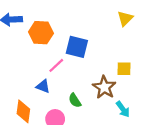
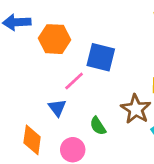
blue triangle: (43, 86) -> (57, 108), turned 32

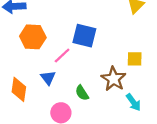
orange hexagon: (54, 39) -> (33, 37), moved
orange diamond: (32, 140) -> (19, 89), moved

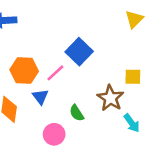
blue square: (84, 36) -> (79, 52), turned 30
orange hexagon: (33, 37) -> (24, 70), moved

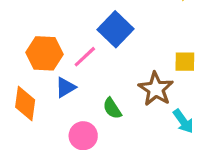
blue triangle: (40, 97) -> (65, 87), turned 36

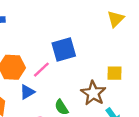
blue square: (115, 29) -> (64, 50), turned 30

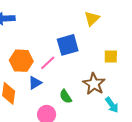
yellow triangle: (116, 19) -> (92, 19), moved
yellow square: (114, 73) -> (111, 56), moved

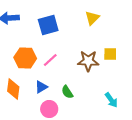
blue square: (68, 45) -> (48, 25), moved
blue triangle: (35, 83) -> (41, 87), moved
brown star: (94, 84) -> (88, 61), moved, turned -30

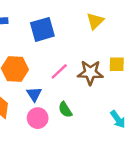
pink line: (50, 60) -> (59, 71), moved
blue triangle: (41, 87) -> (34, 94), moved, turned -32
pink circle: (49, 109) -> (38, 118), moved

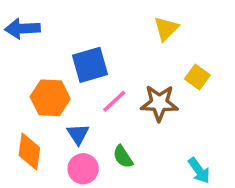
blue square: (42, 29) -> (90, 65), moved
yellow square: (117, 64) -> (197, 77), moved, turned 35

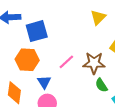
blue square: (90, 65) -> (37, 31), moved
green semicircle: (123, 157) -> (101, 85), moved

